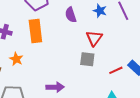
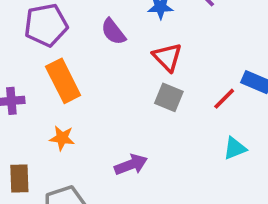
orange star: (16, 59) -> (62, 138), moved
gray square: (87, 59) -> (169, 97), turned 35

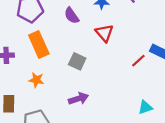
gray square: (169, 97) -> (77, 61), moved
cyan triangle: (235, 148) -> (145, 107), moved

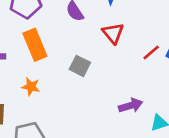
red line: (138, 61) -> (151, 52), moved
purple arrow: (78, 99) -> (131, 105), moved

